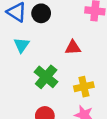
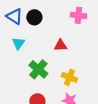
yellow cross: (84, 87) -> (69, 77), turned 35

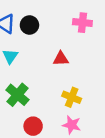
green cross: (38, 69) -> (17, 95), moved

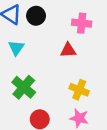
pink cross: (82, 23) -> (82, 23), moved

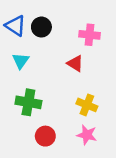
red triangle: (68, 50) -> (75, 63), turned 35
green cross: (24, 87) -> (28, 102), turned -30

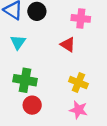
red circle: (45, 136) -> (32, 105), moved

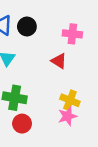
pink star: (78, 110) -> (67, 116), moved, turned -30

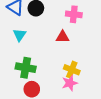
red triangle: (59, 61) -> (63, 37), turned -32

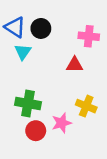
cyan triangle: (19, 35) -> (23, 52), moved
pink star: (70, 83) -> (62, 123), moved

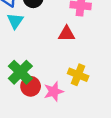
green cross: (28, 103) -> (20, 72), turned 35
red circle: (36, 131) -> (31, 86), moved

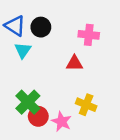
pink star: (54, 91) -> (62, 121), turned -30

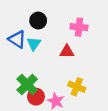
blue triangle: (15, 26) -> (17, 39), moved
cyan triangle: (23, 50) -> (34, 44), moved

